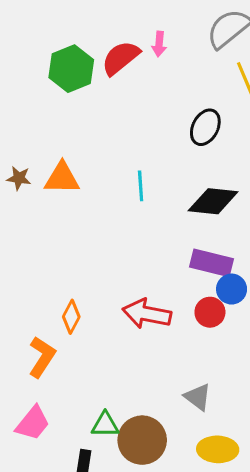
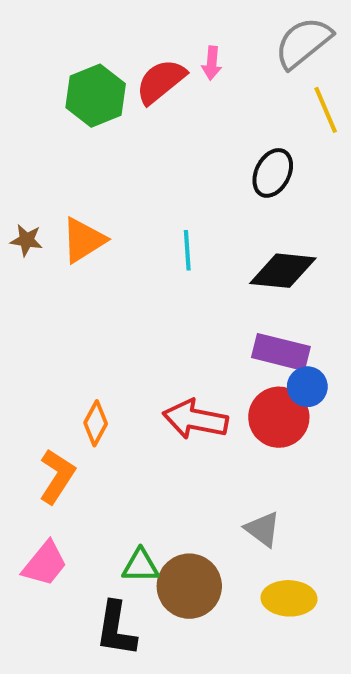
orange triangle: (62, 178) -> (83, 240), turned -33
red circle: (210, 312) -> (279, 417), size x1.5

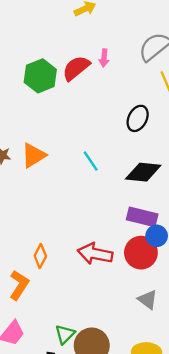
cyan line: (187, 250) -> (91, 161), turned -30
gray triangle: (263, 529) -> (148, 300), moved
green triangle: (140, 566) -> (65, 334), turned -45

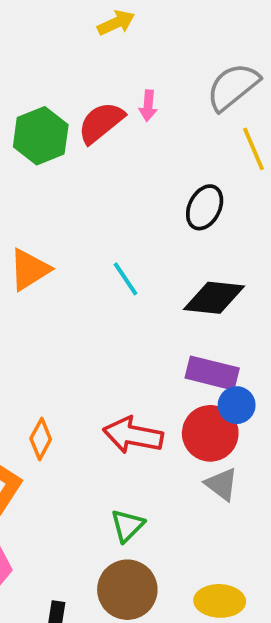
gray triangle: (148, 300) -> (222, 484), moved
green triangle: (65, 334) -> (127, 526), moved

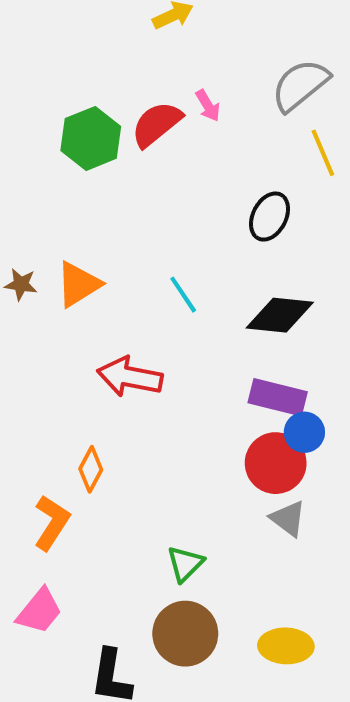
pink arrow: (148, 106) -> (208, 106), turned -36
red arrow: (133, 435) -> (130, 377), moved

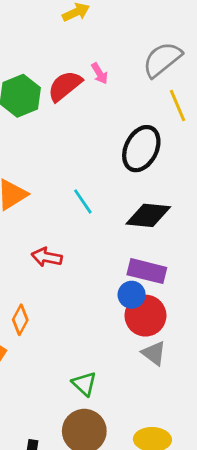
black ellipse: (269, 217) -> (141, 149), size x1.4
red arrow: (130, 377) -> (47, 257), size x0.7
blue circle: (304, 432) -> (132, 295), moved
green triangle: (185, 564) -> (84, 384), turned -32

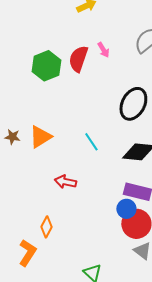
red semicircle: (65, 86) -> (78, 59), turned -32

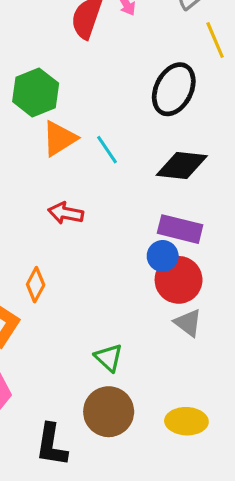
green hexagon: (46, 66) -> (36, 92), moved
orange triangle: (40, 137) -> (59, 138), moved

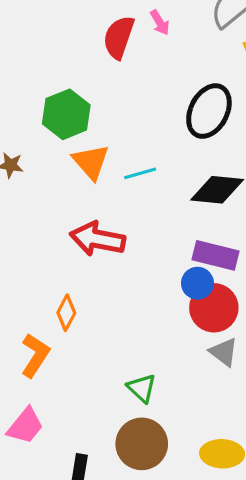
orange triangle: (59, 138) -> (91, 162), turned -39
cyan line: (107, 150) -> (140, 173), turned -72
red arrow: (66, 213) -> (97, 239), size x1.5

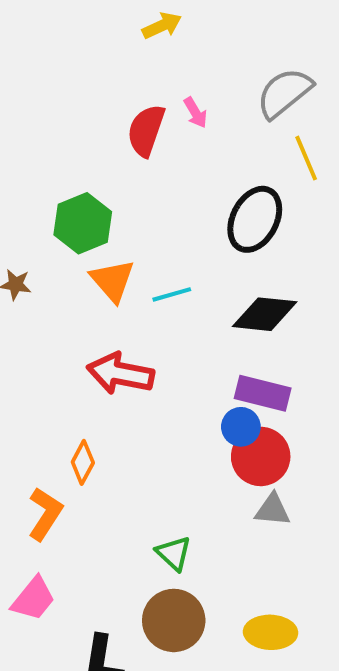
gray triangle: (224, 352) -> (273, 510), turned -32

